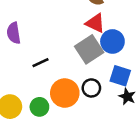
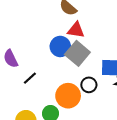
blue circle: (112, 41) -> (60, 46), moved
black line: (41, 63) -> (30, 78), moved

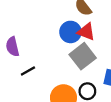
blue circle: (60, 46) -> (71, 32), moved

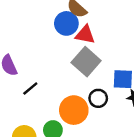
blue circle: (71, 32) -> (66, 23), moved

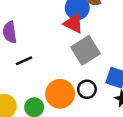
red triangle: (85, 35) -> (74, 23), moved

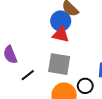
gray square: (86, 50) -> (59, 64), moved, turned -35

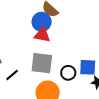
black circle: (85, 86) -> (68, 73), moved

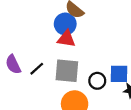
black line: (12, 75) -> (37, 69), moved

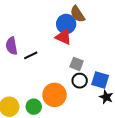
gray square: (67, 71) -> (77, 64), moved, size x0.6

